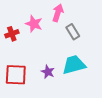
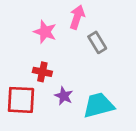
red cross: (12, 34) -> (42, 72), moved, turned 32
cyan trapezoid: (74, 65) -> (98, 105), moved

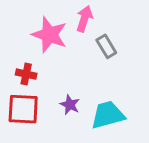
pink star: (45, 32) -> (49, 35), size x1.4
red cross: (42, 72) -> (26, 74), moved

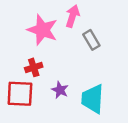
red cross: (26, 74) -> (34, 67), moved, turned -30
cyan trapezoid: (108, 115) -> (93, 99), turned -72

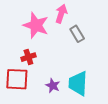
purple star: (60, 90) -> (53, 86), moved

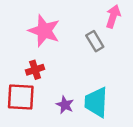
pink arrow: (61, 14) -> (113, 16), moved

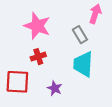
red cross: (35, 70) -> (38, 57), moved
cyan trapezoid: (96, 102) -> (83, 64), moved

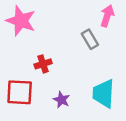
pink star: (37, 26) -> (21, 21), moved
cyan trapezoid: (83, 64) -> (104, 94), moved

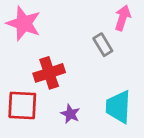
red cross: (43, 64) -> (49, 73), size x1.5

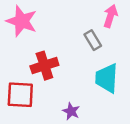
cyan trapezoid: (118, 107) -> (107, 78), moved
purple star: (70, 114) -> (71, 111), moved

